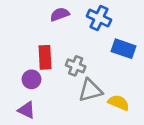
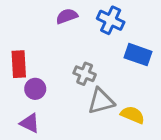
red rectangle: (45, 57) -> (19, 64), moved

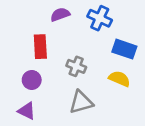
red rectangle: (19, 64) -> (40, 47), moved
gray triangle: (101, 101) -> (81, 102), moved
yellow semicircle: (133, 115) -> (119, 79), moved

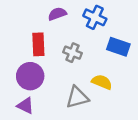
gray cross: (76, 66) -> (72, 53), moved
yellow semicircle: (119, 79) -> (102, 82), moved
purple circle: (32, 80) -> (30, 76), size x1.5

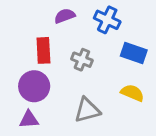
yellow semicircle: (102, 82) -> (132, 93), moved
purple triangle: (25, 106) -> (29, 119), turned -30

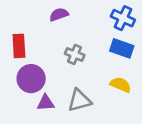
blue cross: (107, 20) -> (123, 18), moved
red rectangle: (43, 50) -> (19, 46), moved
purple triangle: (29, 119) -> (46, 103), moved

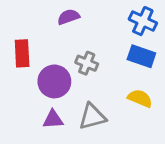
purple circle: (31, 79) -> (54, 81), moved

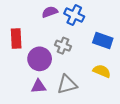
blue cross: (143, 21) -> (74, 15), moved

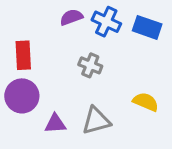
blue rectangle: (103, 41) -> (147, 27), moved
purple circle: (40, 59) -> (22, 96), moved

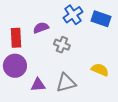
purple semicircle: (71, 17) -> (41, 28), moved
blue cross: (106, 22) -> (73, 15), turned 30

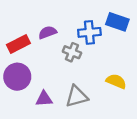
blue cross: (73, 15) -> (89, 32), moved, turned 30
red rectangle: (16, 38) -> (18, 44), turned 66

